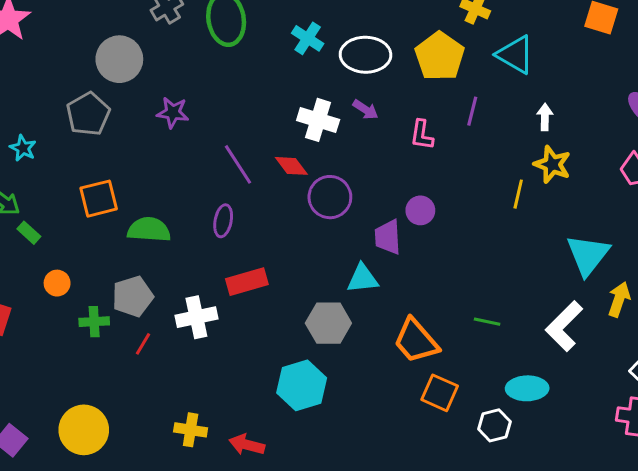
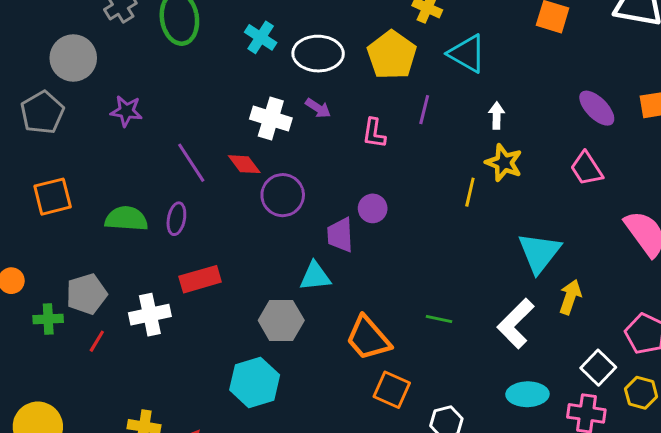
green semicircle: (149, 230) -> (126, 219), moved
cyan ellipse: (527, 388) -> (527, 394), moved

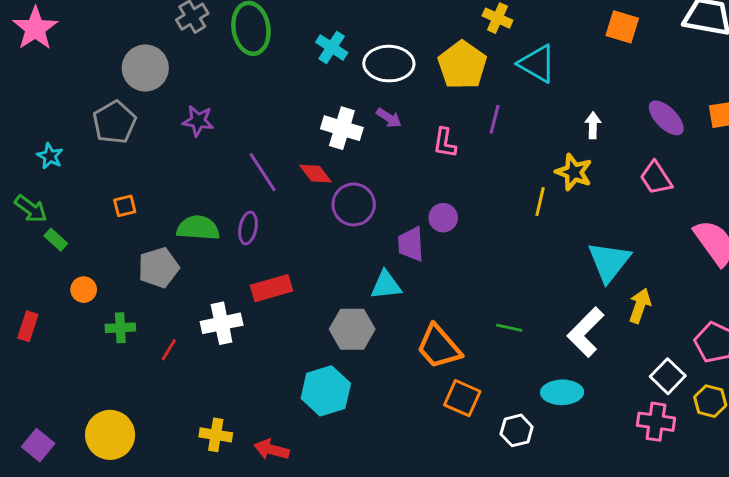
white arrow: (497, 115) -> (593, 125), moved
orange square: (53, 197) -> (125, 206), size x0.6
gray pentagon: (87, 294) -> (158, 268), moved
cyan ellipse: (527, 394) -> (562, 392), moved

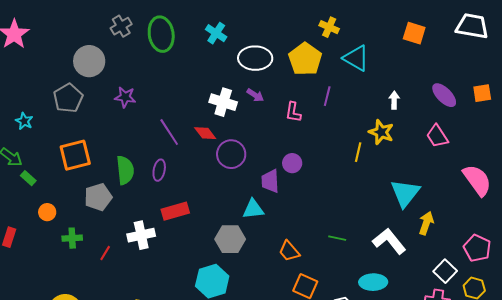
cyan cross: (332, 47) -> (216, 33), moved
orange square: (125, 206) -> (75, 155), size x2.0
green semicircle: (198, 228) -> (125, 170), turned 80
white L-shape: (586, 332) -> (389, 241), turned 96
orange trapezoid: (439, 347) -> (289, 251), size x0.7

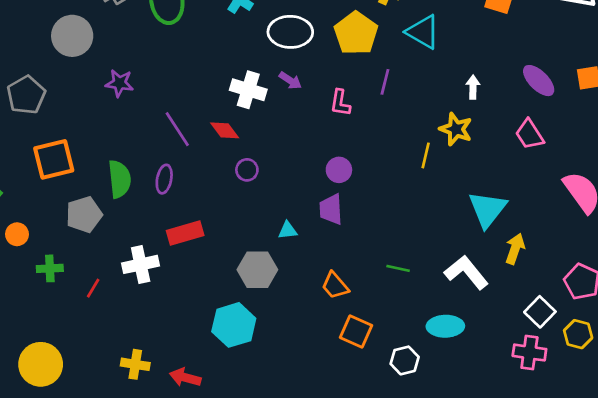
gray pentagon: (68, 98) -> (26, 95), moved
purple circle: (231, 154) -> (247, 170), moved, size x0.6
purple trapezoid: (270, 181) -> (331, 209), moved
cyan triangle: (253, 209) -> (288, 230), size x0.7

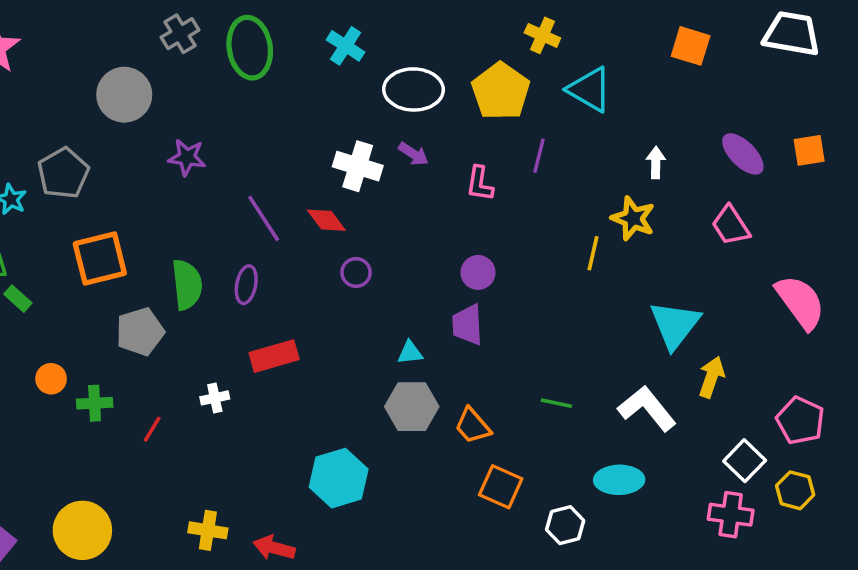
orange circle: (17, 234) -> (51, 379), moved
white cross: (141, 264) -> (215, 398), size x0.6
gray hexagon: (257, 270) -> (412, 407), moved

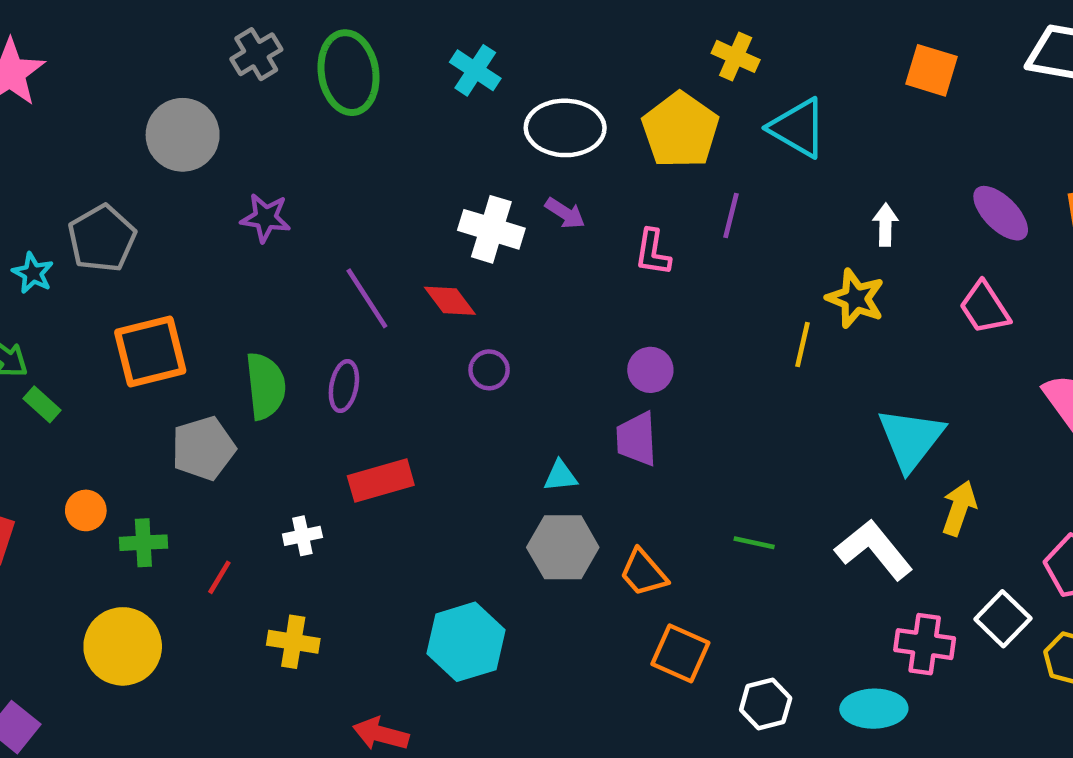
cyan ellipse: (619, 480) -> (874, 709), moved
pink cross: (731, 515) -> (925, 644), moved
yellow circle: (82, 530) -> (123, 646), moved
yellow cross: (208, 530) -> (293, 642), moved

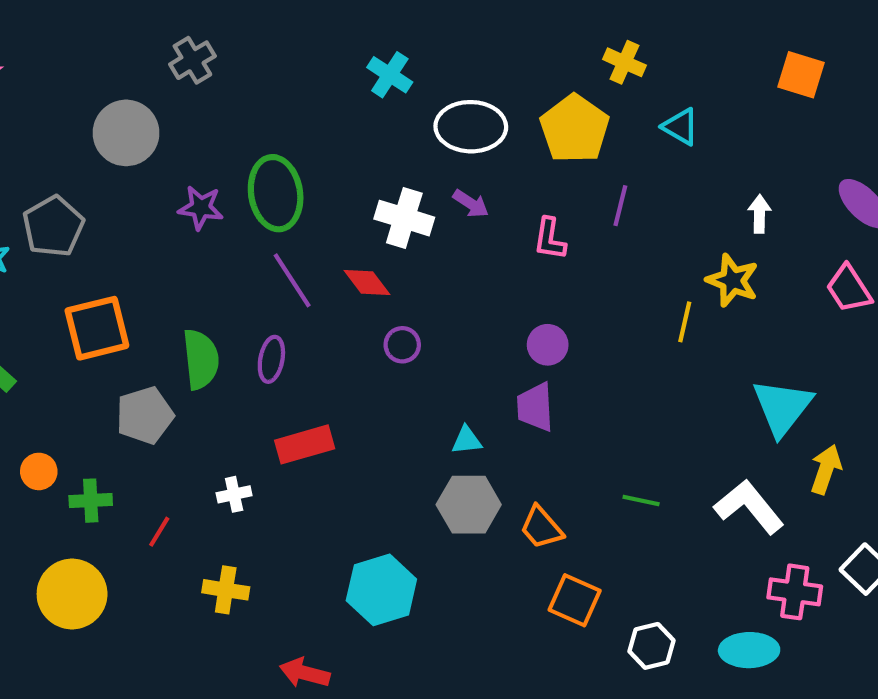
green ellipse: (349, 73) -> (276, 193), moved
cyan triangle: (798, 128) -> (681, 127), size x0.7

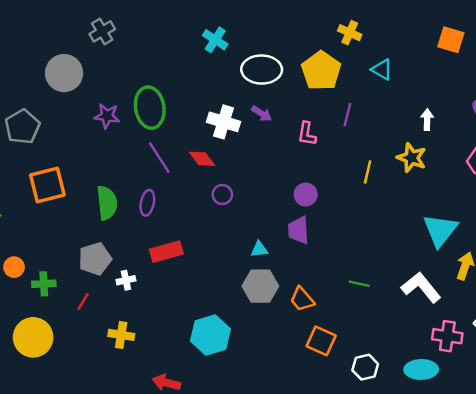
yellow line: (685, 322) -> (368, 172), moved
gray pentagon: (145, 415) -> (95, 259), moved

